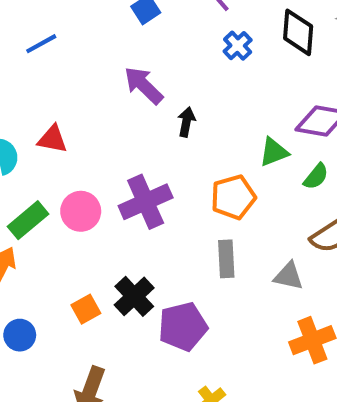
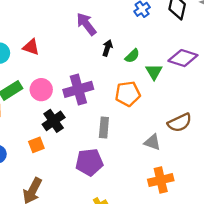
green triangle: (274, 152) -> (154, 72), turned -48
green semicircle: (316, 176) -> (132, 56), moved
gray rectangle: (226, 259) -> (104, 128), moved
black cross: (134, 296) -> (54, 121), moved

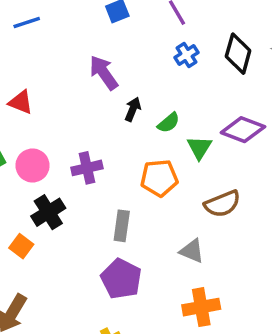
purple cross: (78, 89) -> (87, 168), size x0.7
brown semicircle: (180, 123) -> (222, 204), moved
orange square: (36, 145) -> (21, 246), turned -35
purple pentagon: (89, 162) -> (121, 279), moved, turned 30

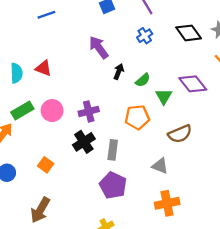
black diamond: (238, 54) -> (189, 33), turned -50
blue cross: (187, 55) -> (145, 36), moved
purple diamond: (243, 130) -> (193, 84), turned 32
black cross: (48, 212) -> (84, 142), moved

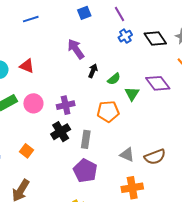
blue cross: (145, 36) -> (125, 36), moved
brown semicircle: (180, 134) -> (155, 157), moved

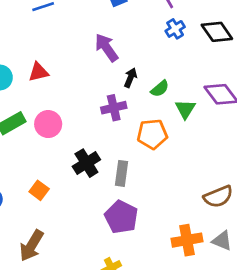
red triangle: (27, 66) -> (38, 72), turned -35
purple cross: (66, 105) -> (114, 108), moved
gray triangle: (127, 155) -> (222, 241), moved

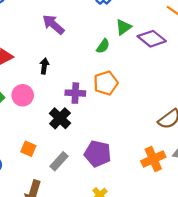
black arrow: (130, 78) -> (44, 66), moved
purple cross: (114, 108) -> (75, 93), moved, turned 30
green triangle: (185, 109) -> (123, 27), moved, turned 36
gray rectangle: (122, 173) -> (59, 161), moved, turned 48

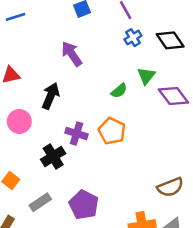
green triangle: (123, 27) -> (146, 76), turned -30
black arrow: (44, 66) -> (51, 96), size x1.5
orange pentagon: (106, 83) -> (112, 131), turned 30

